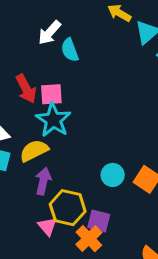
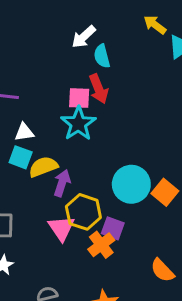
red arrow: (26, 89) -> (99, 89), moved
yellow semicircle: (34, 151) -> (43, 167), moved
cyan circle: (113, 175) -> (131, 184), size x1.6
pink triangle: (47, 226) -> (61, 228), size x1.4

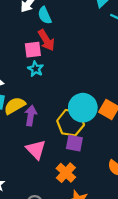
cyan star: (78, 124) -> (36, 69), size x0.6
yellow hexagon: (83, 212) -> (71, 123), moved
orange cross: (101, 245) -> (66, 173), moved

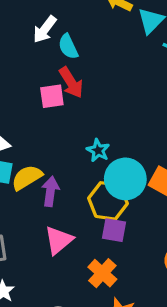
cyan star: (36, 69) -> (98, 150), moved
pink triangle: (36, 149) -> (59, 240), turned 35

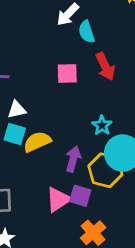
red arrow: (71, 82) -> (105, 67), moved
purple arrow: (50, 191) -> (73, 159), moved
purple square: (114, 230) -> (80, 196), moved

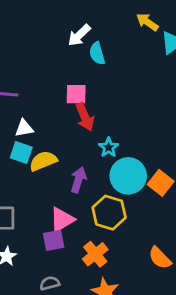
red arrow: (105, 67) -> (85, 117), moved
yellow hexagon: (105, 170) -> (109, 213), moved
purple square: (80, 196) -> (54, 240), moved, turned -30

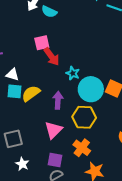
cyan semicircle: (97, 53) -> (49, 12), turned -35
white triangle: (24, 128) -> (12, 75), turned 40
purple square: (54, 240) -> (55, 160), moved, turned 35

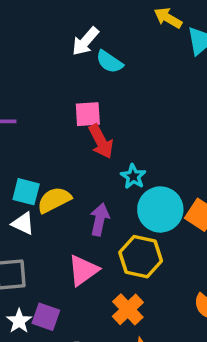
white triangle: (12, 75) -> (23, 224), moved
purple square: (55, 160) -> (46, 317), moved

